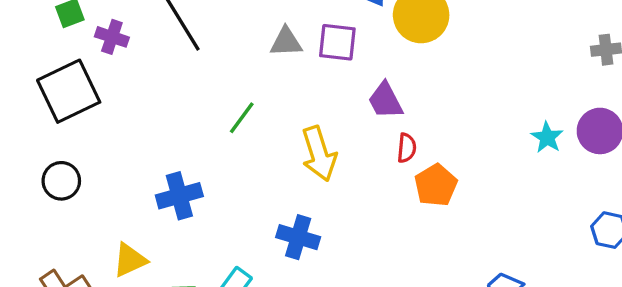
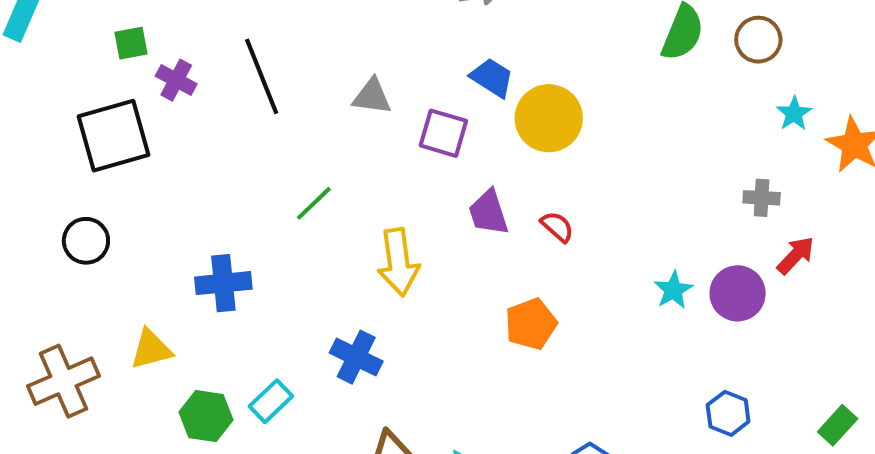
gray triangle: (286, 42) -> (372, 96), moved
red semicircle: (407, 148) -> (557, 227), moved, turned -64

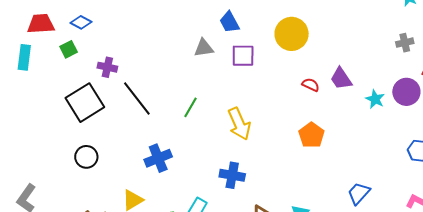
green square: (131, 43) -> (69, 49), moved
black line: (262, 76) -> (137, 98), moved
blue trapezoid: (492, 78) -> (229, 22), moved, turned -135
purple trapezoid: (488, 213) -> (341, 79), moved

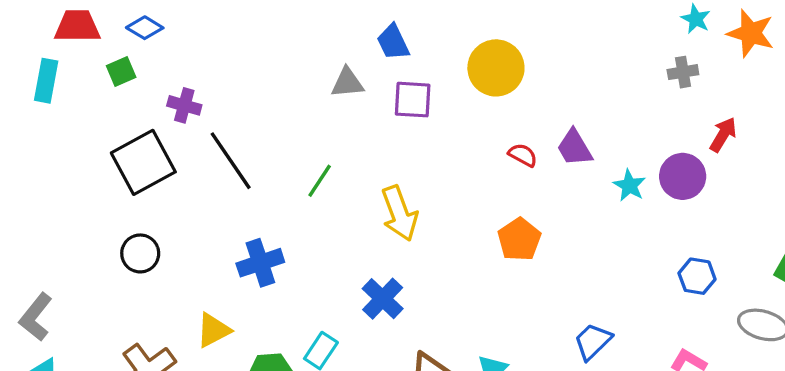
gray cross: (405, 43) -> (683, 72), moved
blue cross: (232, 175) -> (383, 299), turned 30

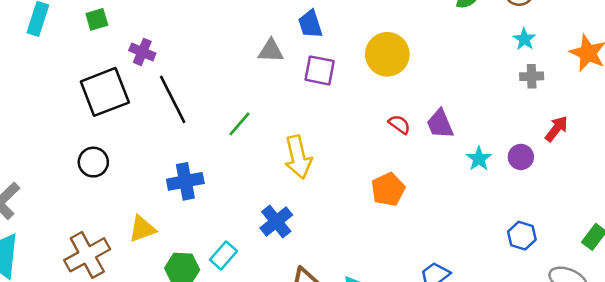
cyan star: (696, 19) -> (524, 39), moved
purple circle: (683, 176) -> (521, 157), size x0.7

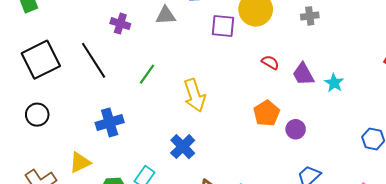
purple cross: (142, 52) -> (120, 24), moved
purple square: (320, 70) -> (223, 26), moved
gray cross: (532, 76) -> (310, 16), moved
purple trapezoid: (440, 124) -> (303, 74), moved
purple circle: (521, 157) -> (296, 129), moved

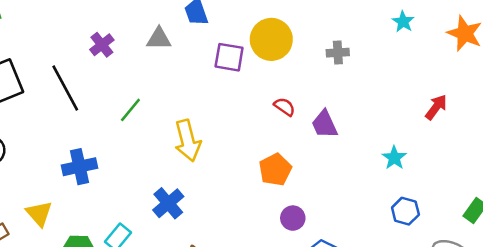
purple cross: (120, 24) -> (102, 45), turned 30
cyan star: (334, 83) -> (394, 158), moved
purple circle: (296, 129) -> (293, 218), moved
yellow triangle: (80, 162) -> (39, 214), turned -50

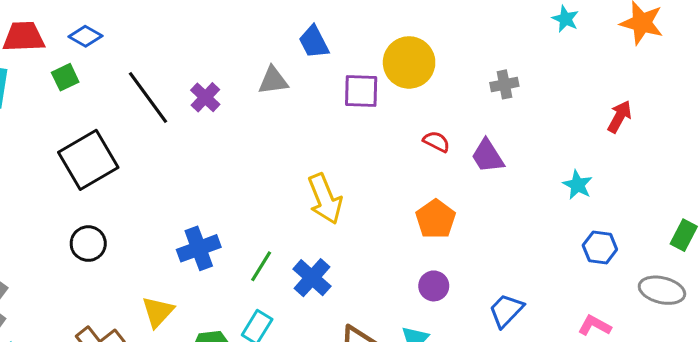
gray cross: (338, 53) -> (504, 84), moved
black line: (65, 88) -> (148, 97), moved
green line: (130, 110) -> (261, 266), moved
yellow triangle: (39, 214) -> (158, 312), turned 32
purple circle: (293, 218) -> (434, 286), moved

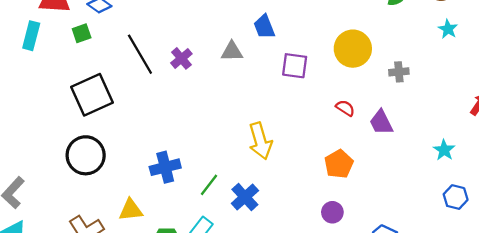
yellow circle: (409, 62) -> (353, 49), moved
black circle: (88, 244) -> (86, 155), size x1.5
yellow triangle: (158, 312) -> (131, 210), turned 35

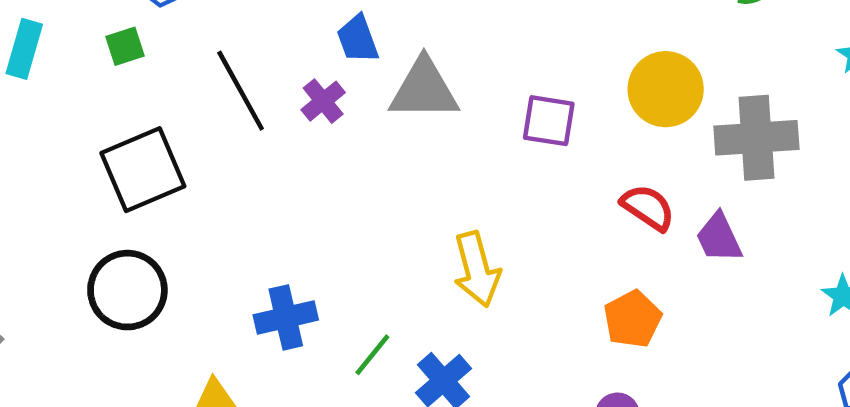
blue trapezoid: (264, 27) -> (358, 39), moved
gray triangle: (232, 51) -> (424, 89), size x1.6
gray cross: (399, 72) -> (756, 138), size x2.0
red semicircle: (345, 108) -> (648, 207), size x1.4

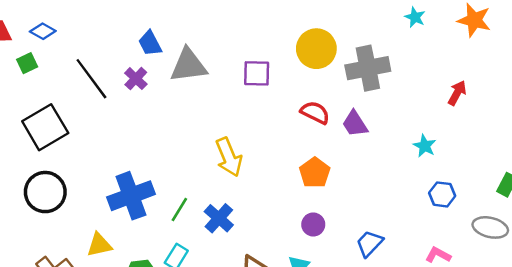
blue cross: (286, 317) -> (131, 196), size x1.4

